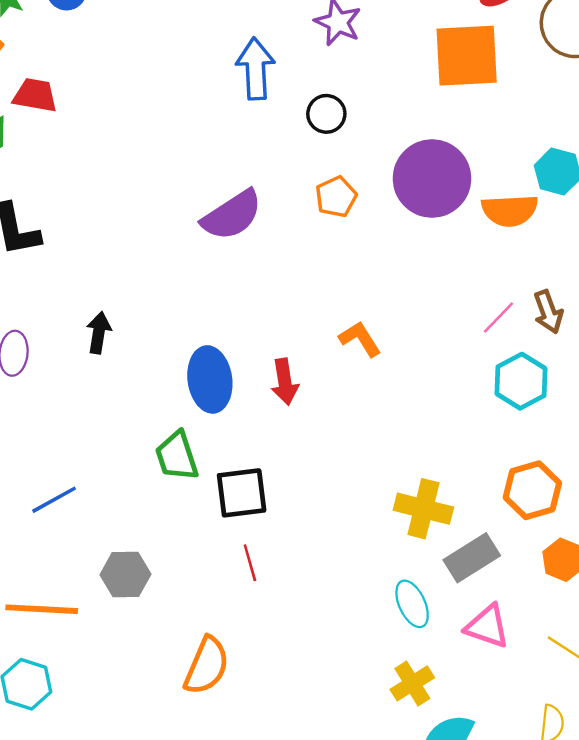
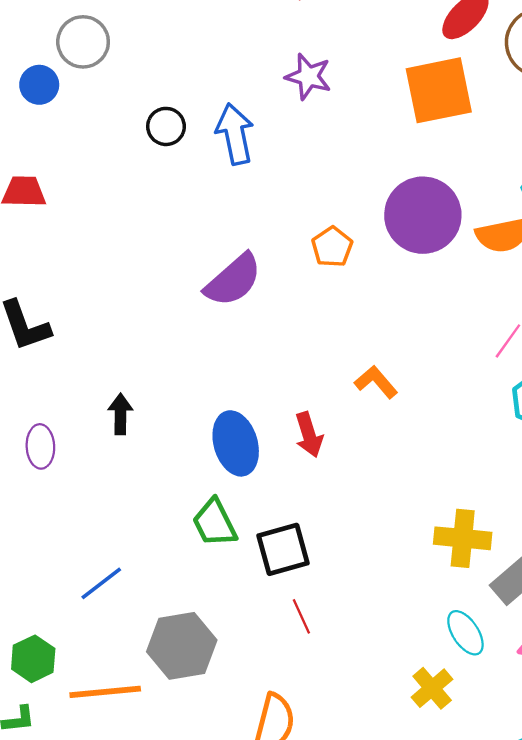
black circle: (326, 114) -> (166, 126), moved
gray hexagon: (125, 574) -> (182, 646), size x1.4
yellow cross: (412, 683) -> (432, 688), moved

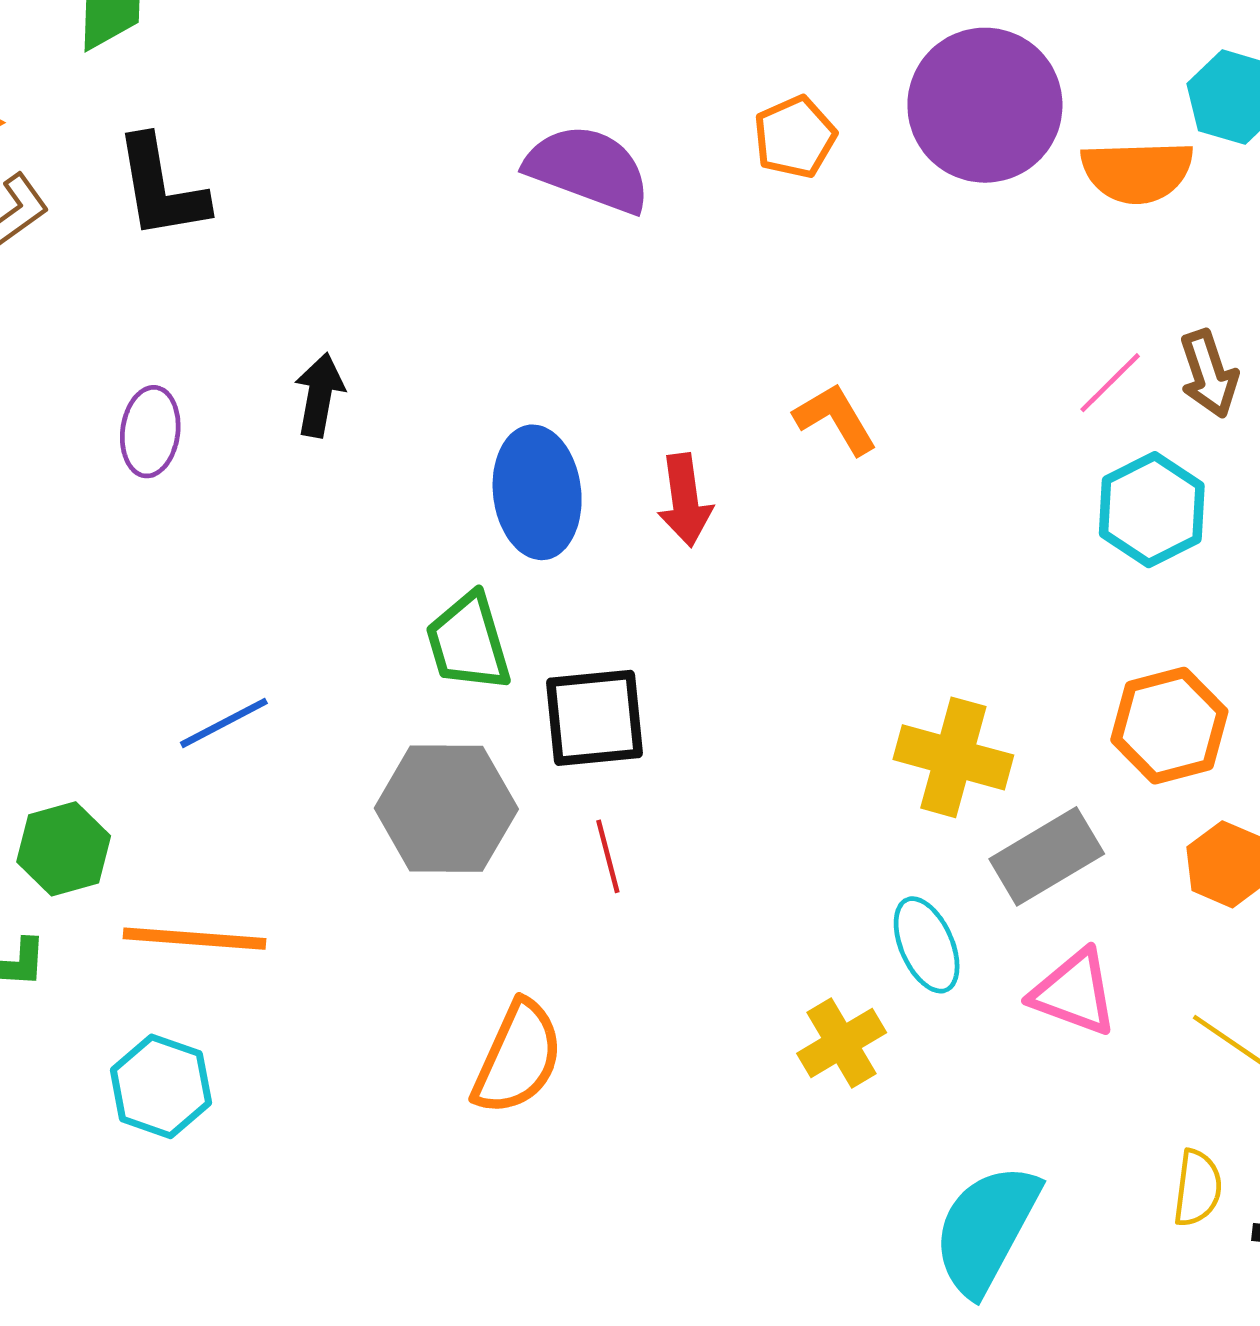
purple semicircle: (233, 280) -> (588, 169), turned -128
gray hexagon: (182, 646) -> (446, 809), moved

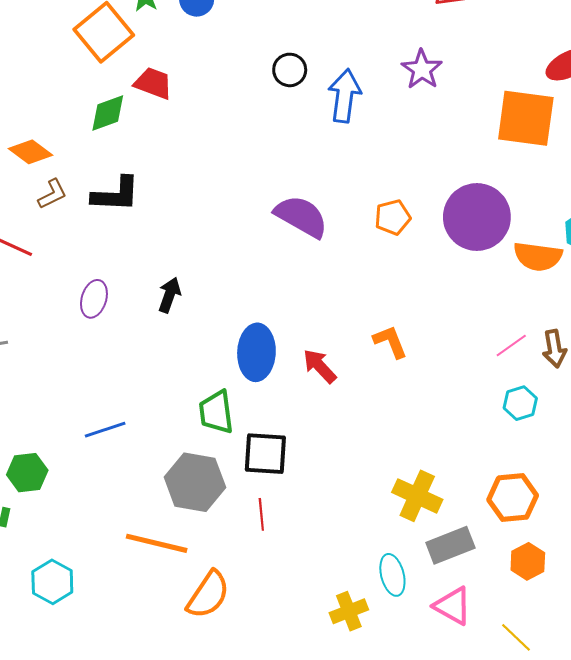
black L-shape: (161, 188) -> (116, 194), turned -87
red arrow: (685, 500) -> (320, 366), turned 135
cyan hexagon: (1152, 510) -> (520, 403), size x0.7
orange line: (195, 939) -> (157, 543), moved

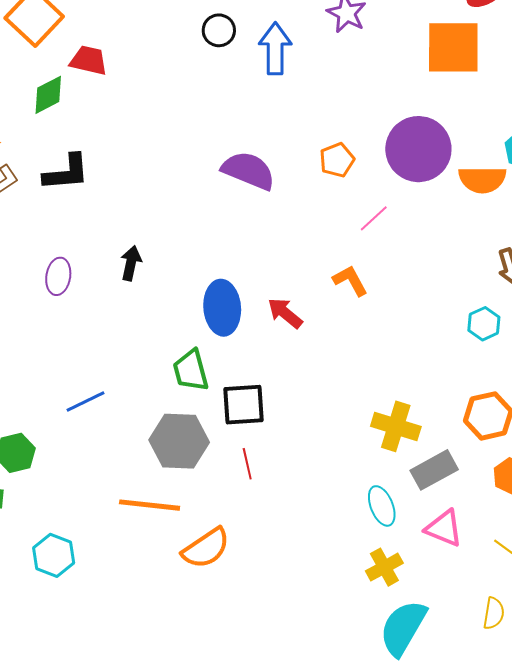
pink line: (511, 346) -> (374, 218), moved
orange semicircle: (208, 595) -> (206, 548), turned 30
yellow cross: (349, 611) -> (384, 567), moved

